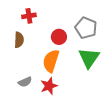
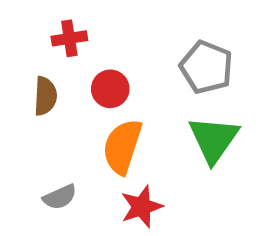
red circle: (59, 37) -> (110, 89), moved
red star: (49, 86) -> (142, 207), moved

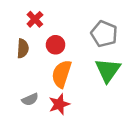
red cross: (69, 38) -> (35, 19), turned -35
red star: (142, 207) -> (59, 104), moved

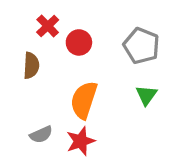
red circle: (56, 45) -> (79, 42), moved
green triangle: (108, 70) -> (146, 95), size x0.6

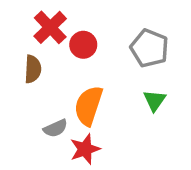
red cross: (48, 26) -> (50, 27), size x1.4
gray semicircle: (41, 135) -> (55, 128), moved

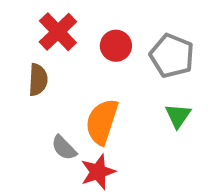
red circle: (83, 45) -> (116, 46), moved
gray semicircle: (55, 128) -> (64, 148), turned 70

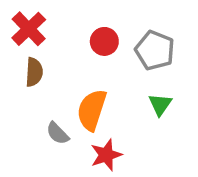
red cross: (58, 32) -> (29, 29), moved
red star: (98, 172) -> (106, 155), moved

